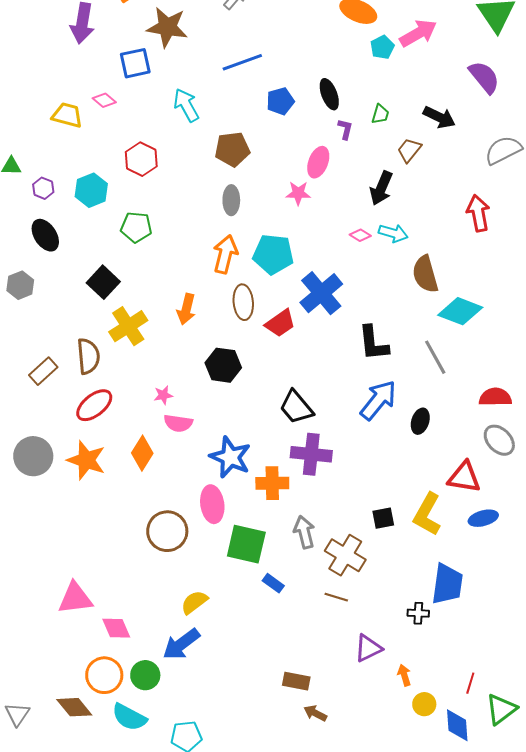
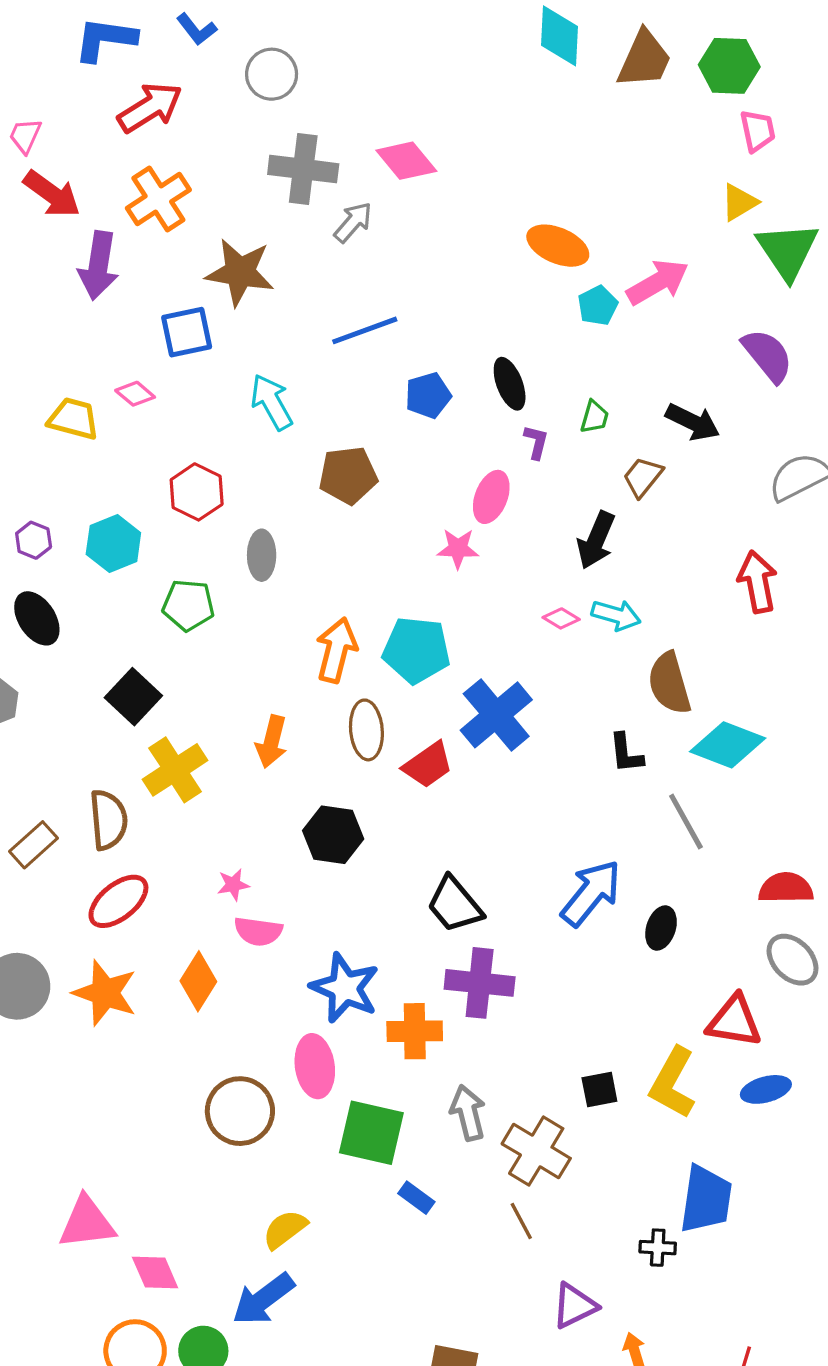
gray ellipse: (231, 200) -> (262, 555), moved
black L-shape: (373, 343) -> (626, 753), moved, size x0.7
brown line: (336, 597) -> (521, 1221), turned 45

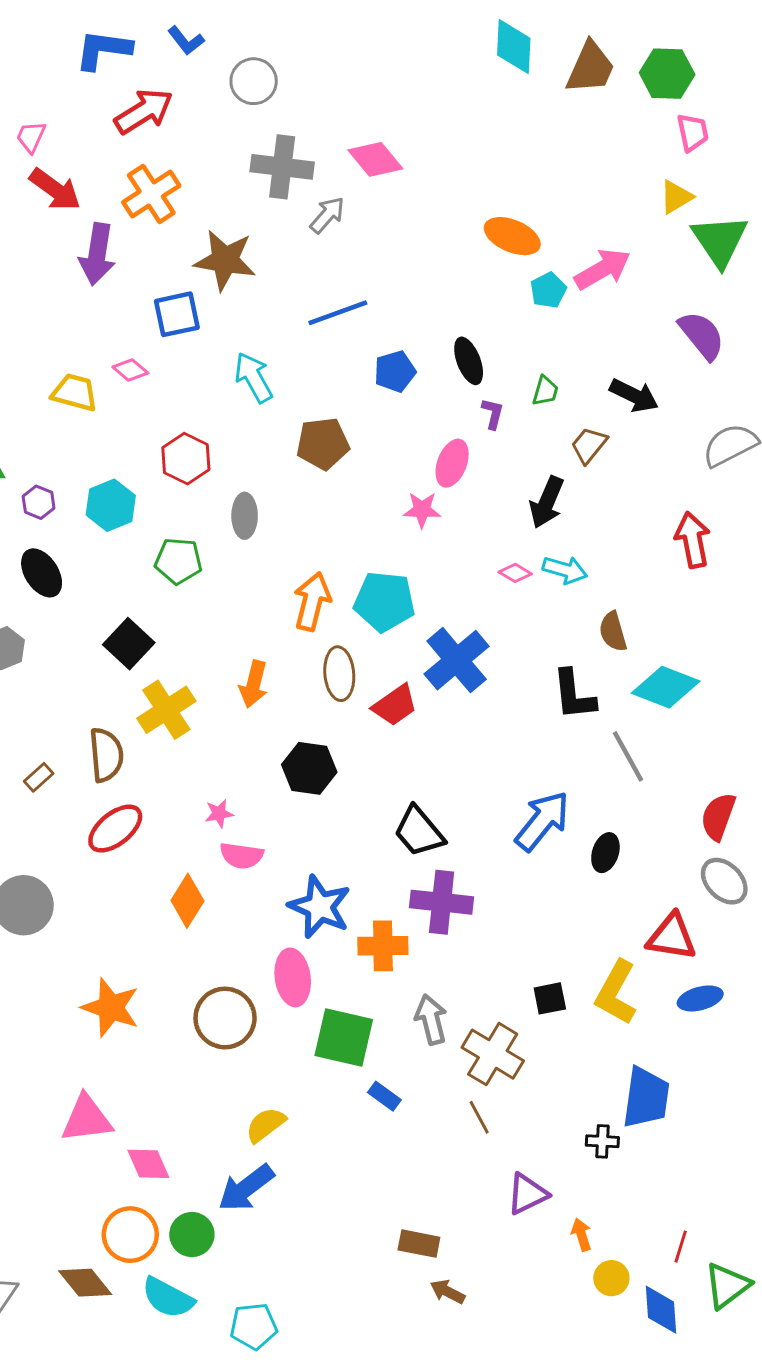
brown semicircle: (669, 683) -> (613, 632), size x0.7
black L-shape: (626, 753) -> (574, 695), size x1.4
brown rectangle: (34, 845) -> (39, 777), size x0.7
red semicircle: (786, 888) -> (718, 817), turned -69
orange star: (105, 993) -> (111, 1007), moved

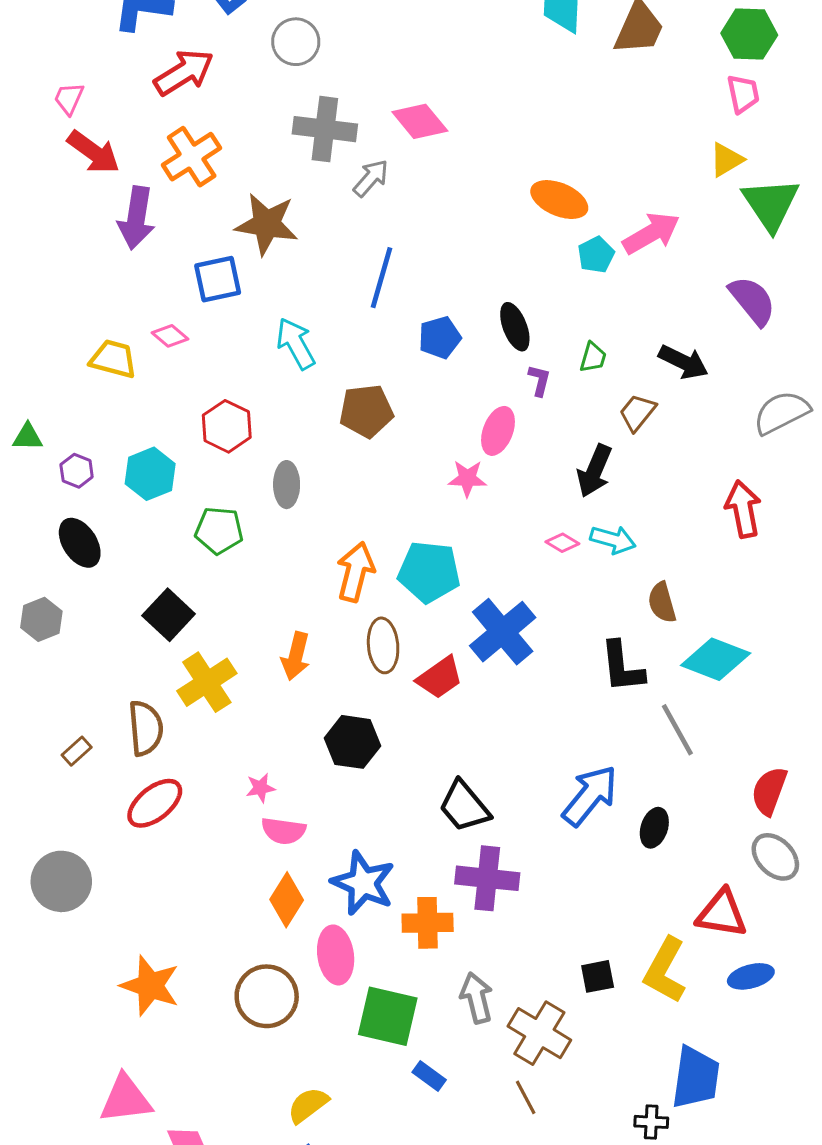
green hexagon: (667, 74) -> (749, 34), moved
blue line: (338, 313) -> (382, 278), turned -54
orange diamond: (187, 901) -> (287, 900), moved

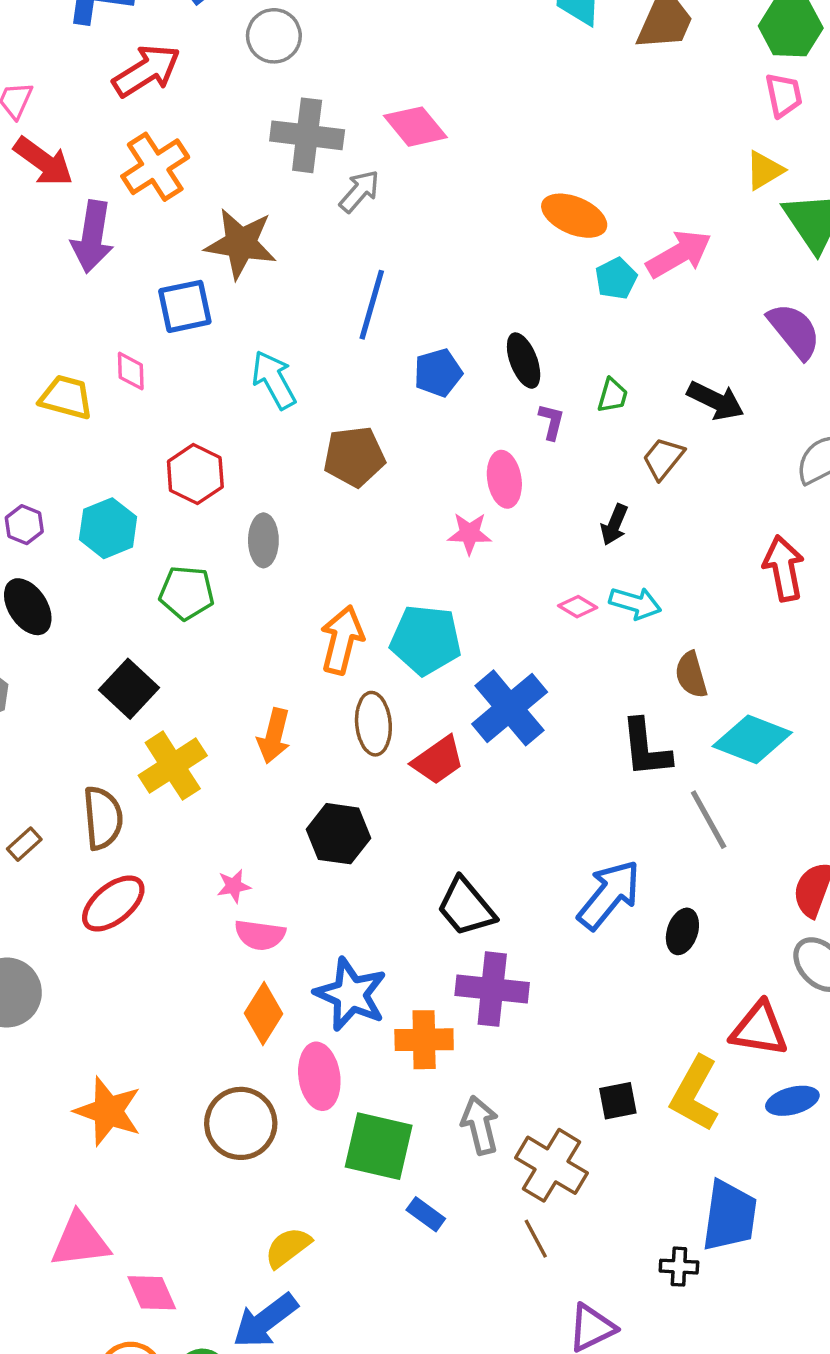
pink diamond: (170, 336) -> (131, 371), turned 48
pink ellipse: (498, 431) -> (504, 479), turned -30
black arrow: (595, 471) -> (614, 525), size x0.7

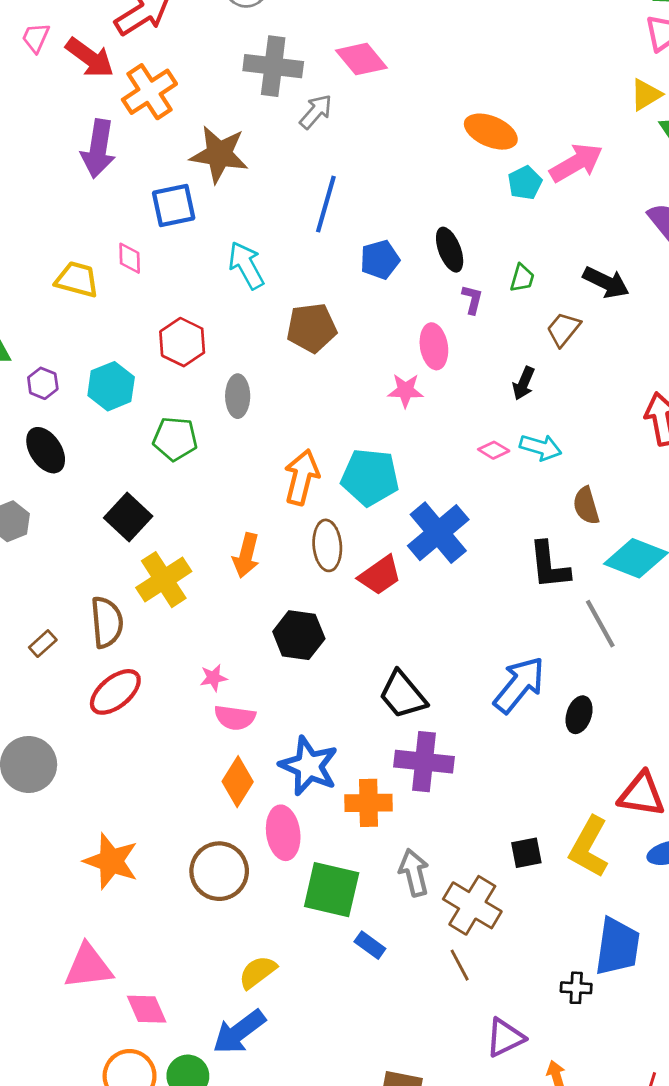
red arrow: (43, 162) -> (90, 58), moved

